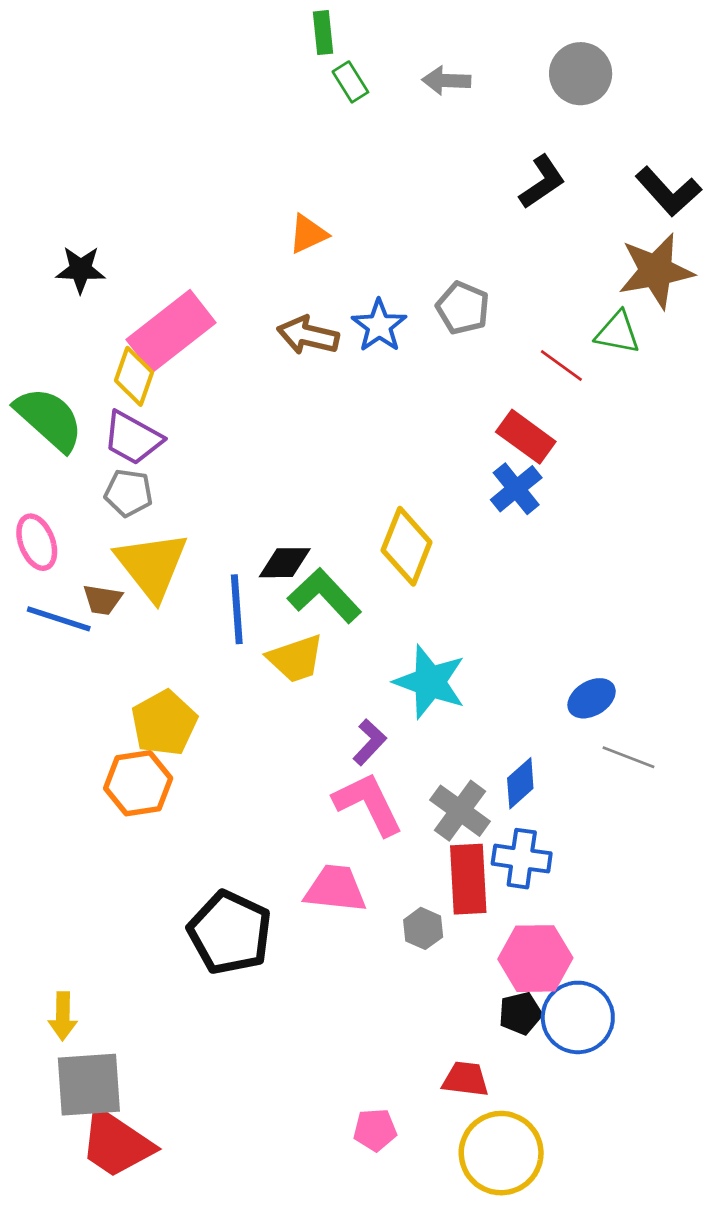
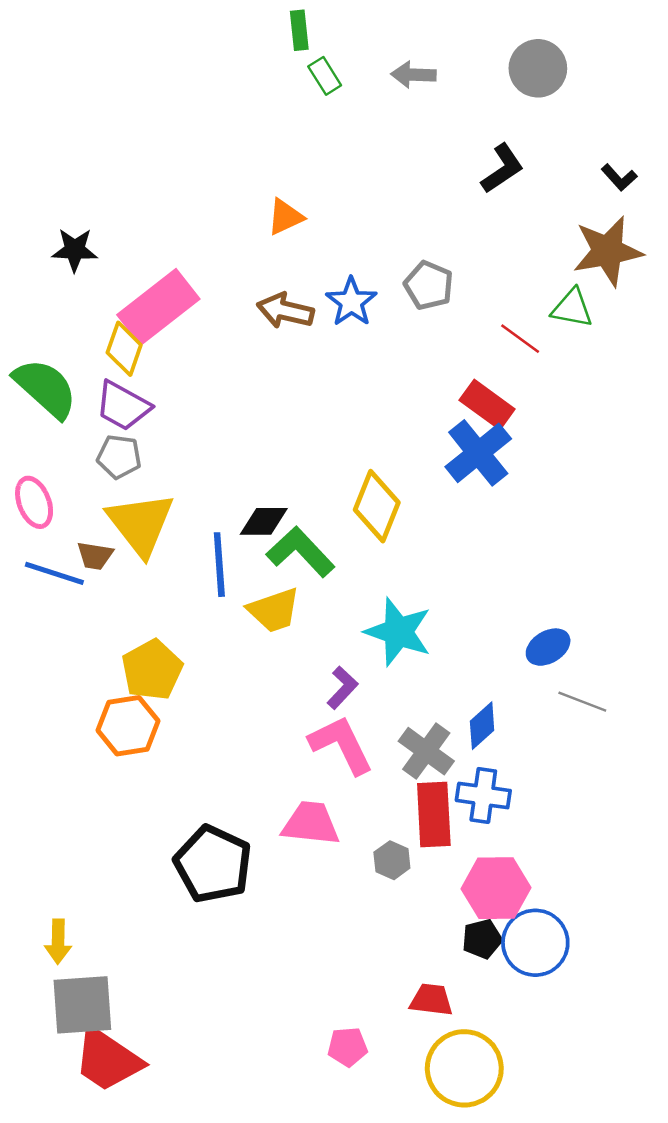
black L-shape: (668, 191) -> (619, 177), size x0.6
blue cross: (516, 489) -> (478, 453), size x1.4

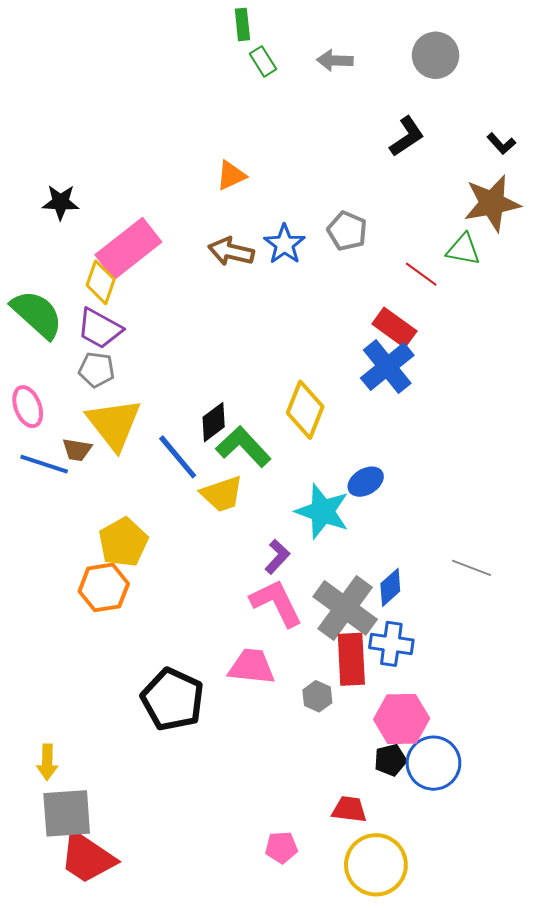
black diamond: (264, 521) -> (214, 422), turned -36
blue line: (219, 565) -> (178, 457), turned -36
blue ellipse: (548, 647) -> (366, 482), moved
gray cross: (426, 751) -> (345, 608), size x1.4

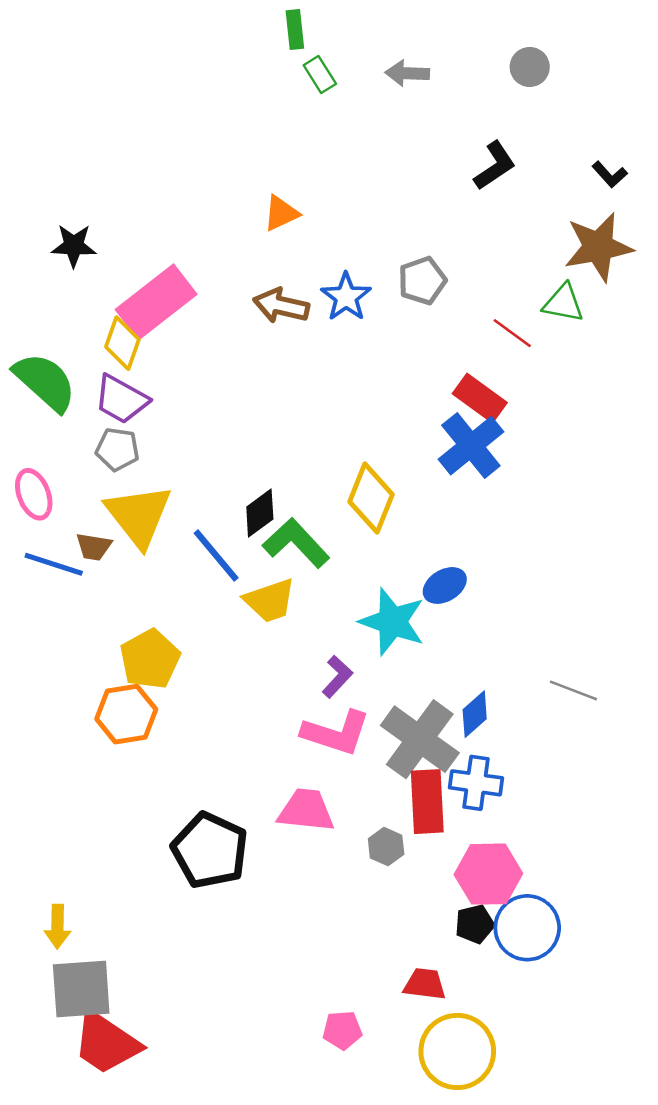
gray circle: (436, 55) -> (530, 67), size x0.7
gray pentagon: (347, 231) -> (422, 281), turned 30
pink L-shape: (276, 603) -> (336, 733), turned 134

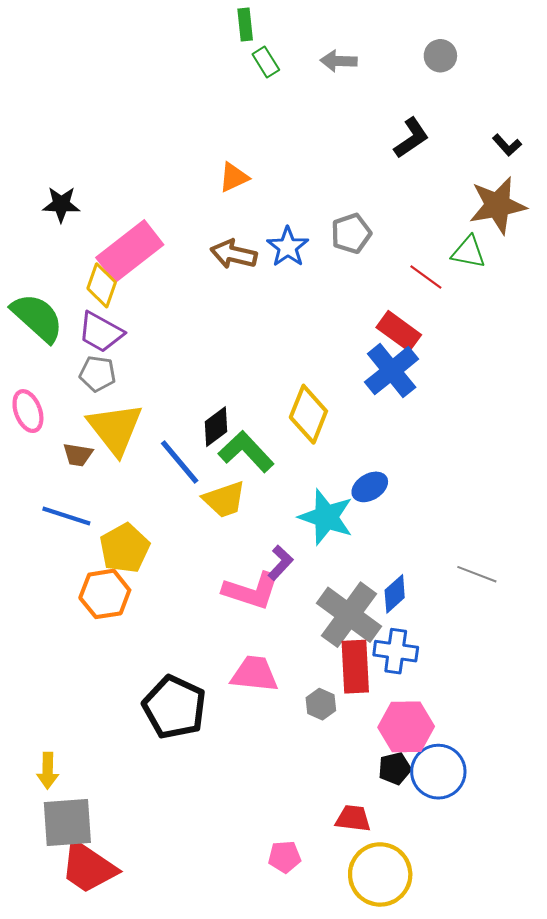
blue line: (54, 564) -> (66, 516), moved
pink L-shape: (336, 733) -> (251, 591), moved

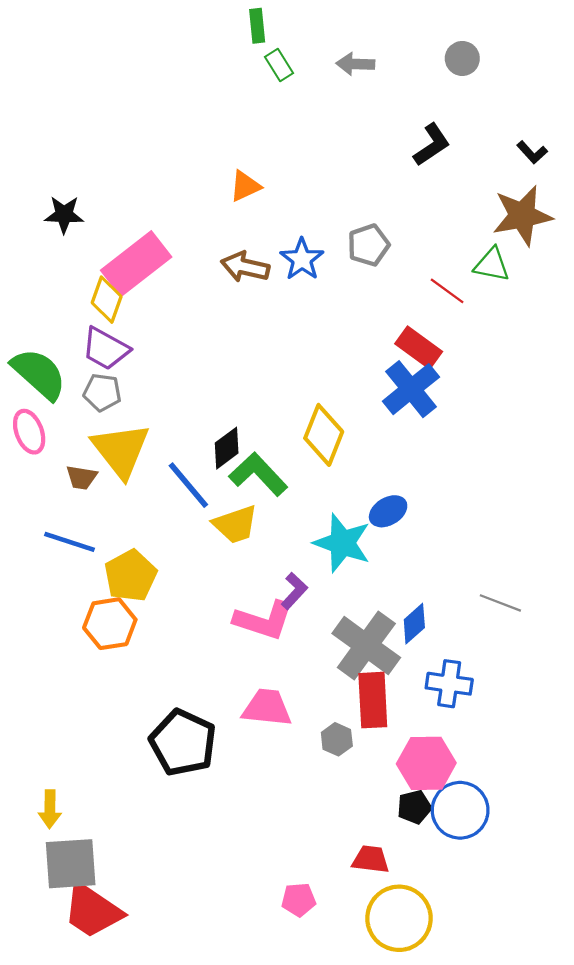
green semicircle: (37, 318) -> (39, 374), moved
blue cross: (396, 651) -> (449, 684), moved

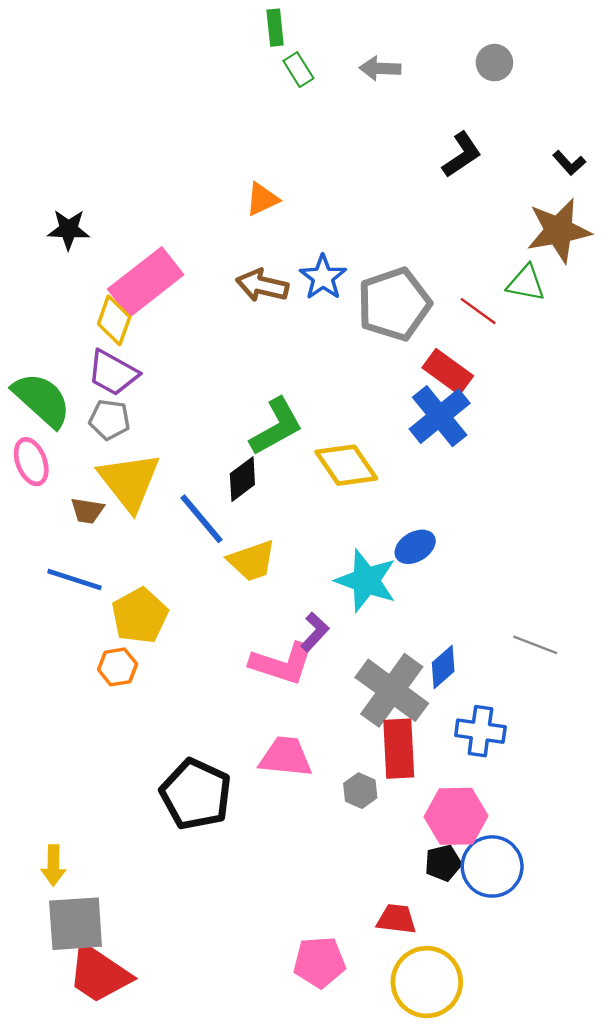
gray pentagon: (368, 245) -> (394, 304), moved, size x1.6
yellow diamond: (324, 435) -> (346, 465), turned -56
green L-shape: (258, 474) -> (276, 427), moved, turned 104
orange hexagon: (110, 624) -> (118, 667), size x0.7
pink pentagon: (299, 900) -> (319, 962), size x1.4

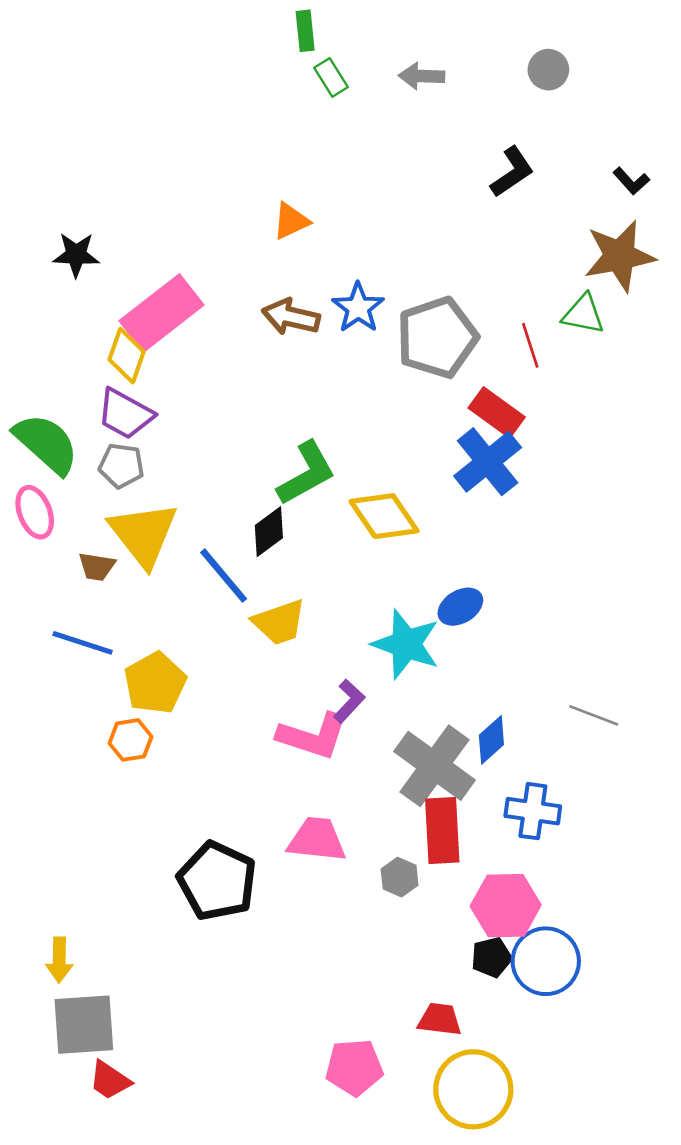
red line: (478, 311) -> (530, 345), turned 36
red trapezoid: (99, 974) -> (110, 1080), size x0.6

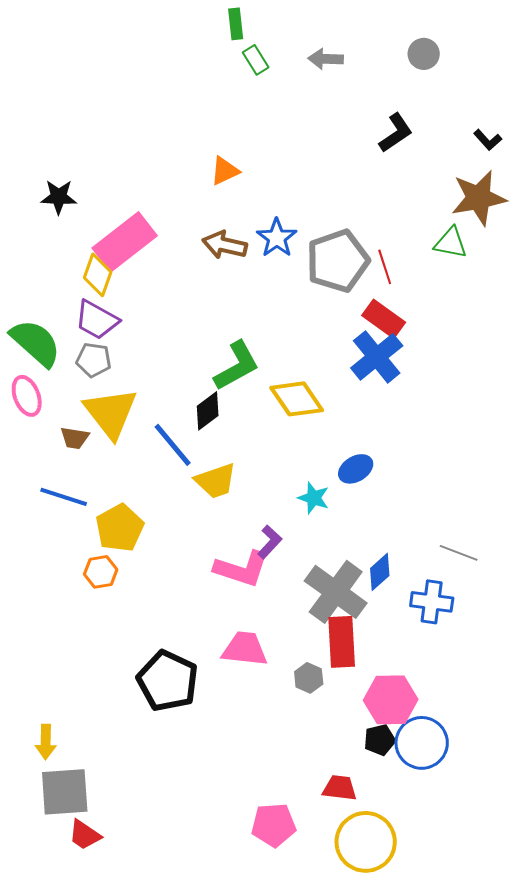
red line: (530, 345) -> (385, 267), moved
cyan star: (406, 644) -> (314, 498), size x0.6
blue cross: (533, 811) -> (432, 602), moved

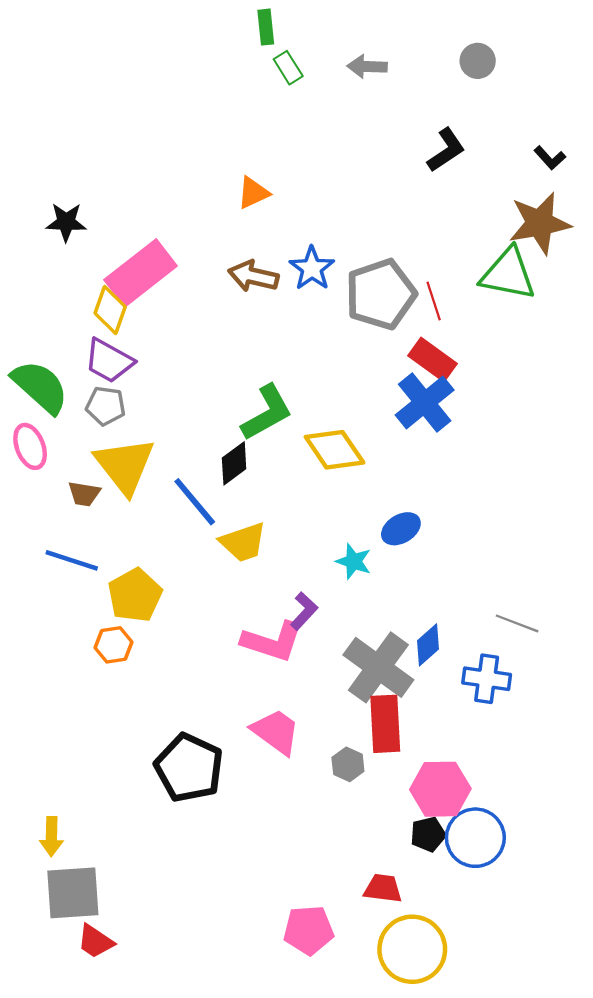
green triangle: (451, 243) -> (508, 274), size x1.5
pink trapezoid: (245, 649) -> (276, 732), turned 30

